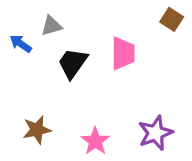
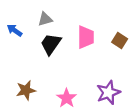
brown square: (172, 19) -> (120, 41), moved
gray triangle: (51, 26) -> (45, 19), moved

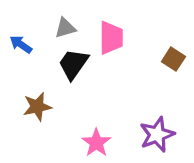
pink trapezoid: (86, 37) -> (111, 38), moved
brown star: (26, 90) -> (37, 107), moved

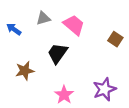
pink trapezoid: (111, 38) -> (74, 25), turned -50
black trapezoid: (73, 64) -> (58, 53), moved

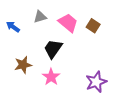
brown square: (115, 39) -> (93, 26), moved
pink star: (64, 95) -> (51, 77), moved

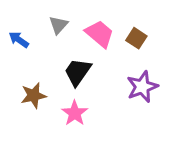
gray triangle: (40, 17) -> (58, 25), turned -32
purple star: (96, 82) -> (142, 87), moved

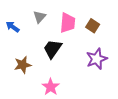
pink trapezoid: (100, 34) -> (68, 23), turned 55
pink star: (75, 113) -> (51, 87), moved

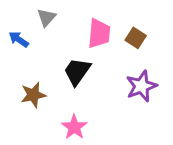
gray triangle: (40, 17) -> (46, 17), moved

